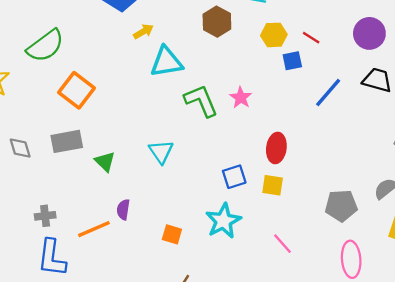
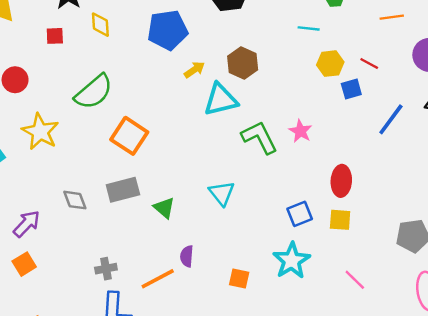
brown hexagon: (217, 22) -> (243, 63), moved

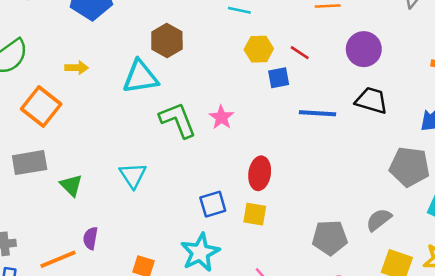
yellow arrow: (194, 70) -> (77, 68), moved, turned 30
blue line: (391, 119) -> (317, 113), turned 52

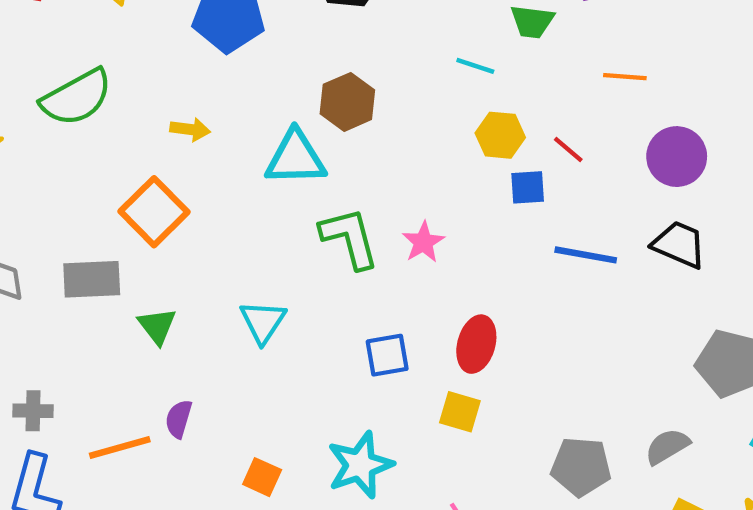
orange square: (41, 107) -> (154, 212), moved
blue square: (213, 204) -> (387, 355), moved

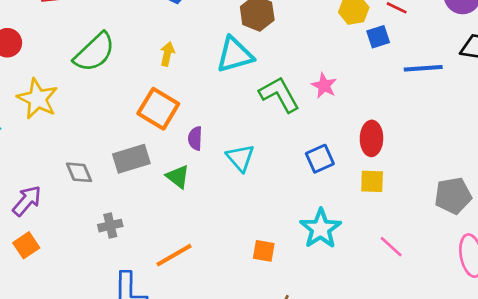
yellow arrow: (190, 129) -> (167, 54), turned -70
gray cross: (33, 411) -> (110, 226), moved
purple semicircle: (179, 419) -> (195, 138), moved

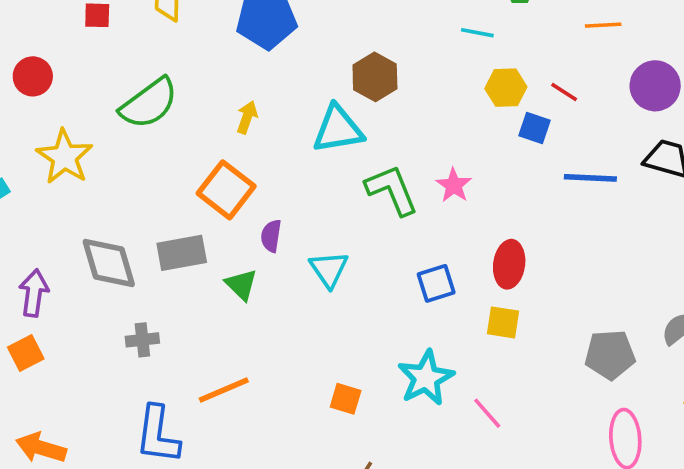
blue square: (378, 37) -> (534, 128), turned 30
gray diamond: (79, 172) -> (109, 263), size x1.6
purple arrow: (27, 201) -> (34, 293), turned -40
pink line: (391, 247) -> (487, 413), moved

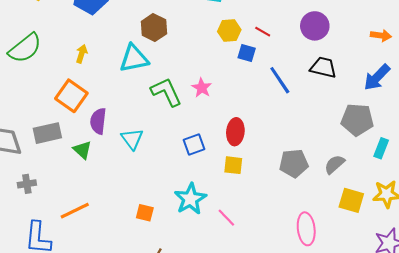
blue line: (590, 178) -> (280, 80), turned 56
purple semicircle: (271, 236) -> (98, 121), size x1.4
gray pentagon: (610, 355) -> (294, 163), moved

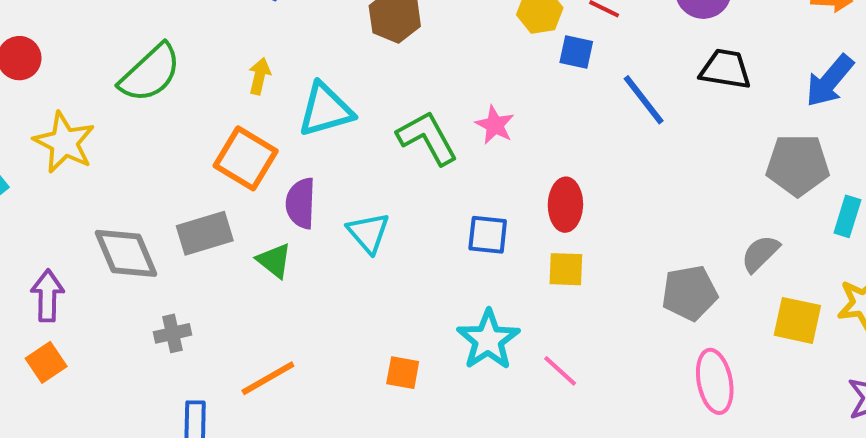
cyan triangle: (134, 58) -> (326, 110), moved
blue square: (194, 144) -> (488, 235), turned 30
gray pentagon: (294, 163) -> (690, 293), moved

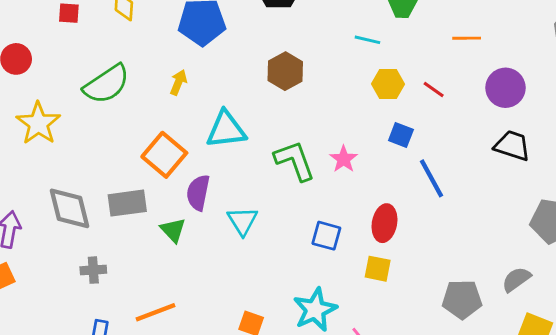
blue square: (576, 52) -> (401, 135), moved
yellow arrow: (259, 76) -> (178, 82), moved
blue line: (644, 100) -> (432, 178), moved

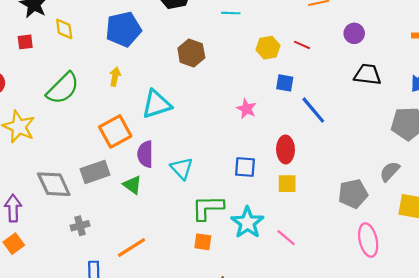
cyan line: (367, 40) -> (231, 13), moved
purple circle: (505, 88) -> (354, 33), size x0.7
orange square: (164, 155) -> (115, 131), turned 32
green L-shape: (295, 161) -> (208, 208), moved, turned -60

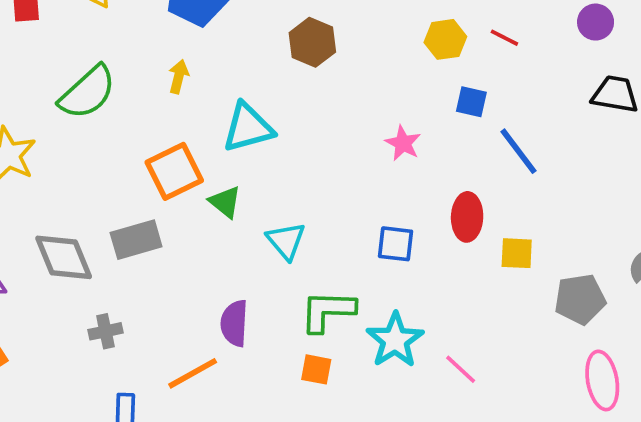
purple semicircle: (145, 154) -> (234, 323), moved
yellow square: (287, 184) -> (517, 253), moved
green triangle: (132, 185) -> (225, 202), moved

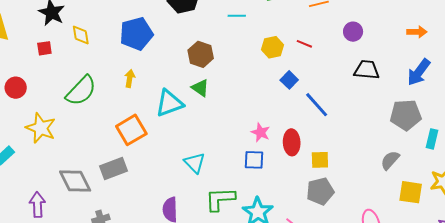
blue square: (471, 102) -> (289, 80), turned 36
pink star: (403, 143) -> (261, 132), moved
green triangle: (225, 202) -> (200, 88), moved
gray pentagon: (580, 299) -> (320, 191), moved

